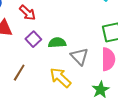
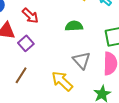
purple square: (33, 39) -> (26, 43), moved
green semicircle: (57, 43) -> (74, 26), moved

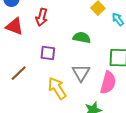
red arrow: (30, 16) -> (42, 17), turned 48
purple square: (26, 43) -> (48, 53), moved, turned 35

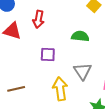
brown line: (19, 73) -> (16, 89), moved, turned 36
yellow arrow: (57, 88) -> (60, 89), turned 30

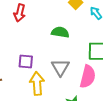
purple square: (48, 55) -> (26, 62), moved

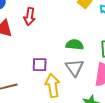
green semicircle: (60, 32) -> (75, 45), moved

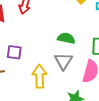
purple square: (40, 65) -> (14, 52), moved

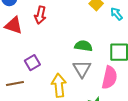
purple square: (14, 52) -> (32, 63), turned -35

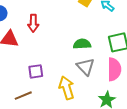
purple square: (32, 63) -> (36, 71), turned 35

